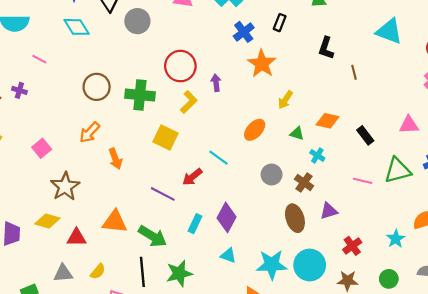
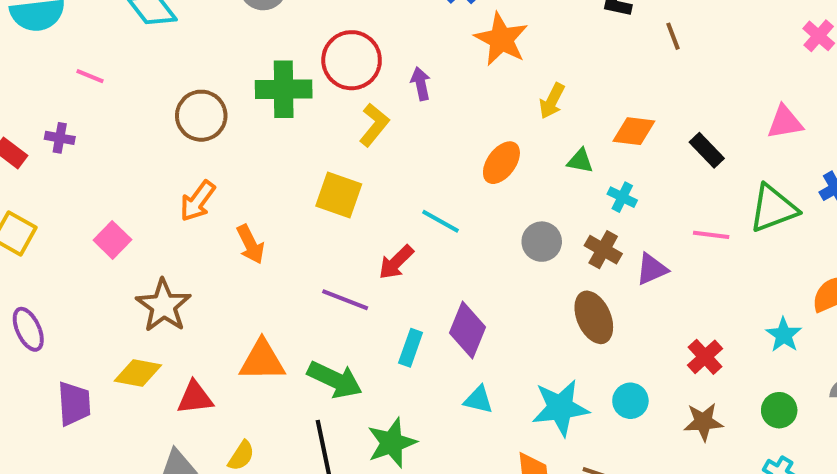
green cross: (140, 95) -> (284, 89), moved
purple triangle: (329, 211) -> (652, 269), moved
cyan circle: (310, 265) -> (630, 401), size x0.6

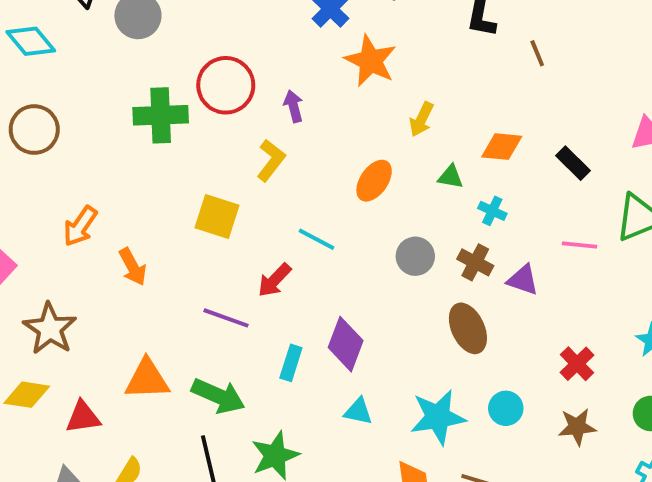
brown circle: (201, 116) -> (34, 130), moved
yellow L-shape: (374, 125) -> (271, 160), moved
purple triangle: (652, 269) -> (523, 280), turned 44

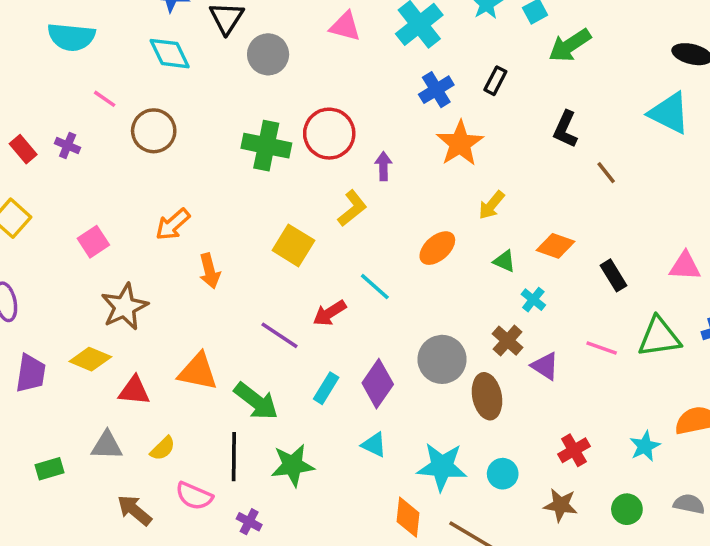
brown line: (537, 53) -> (606, 173), turned -30
gray circle: (415, 256) -> (442, 359), moved, size x1.4

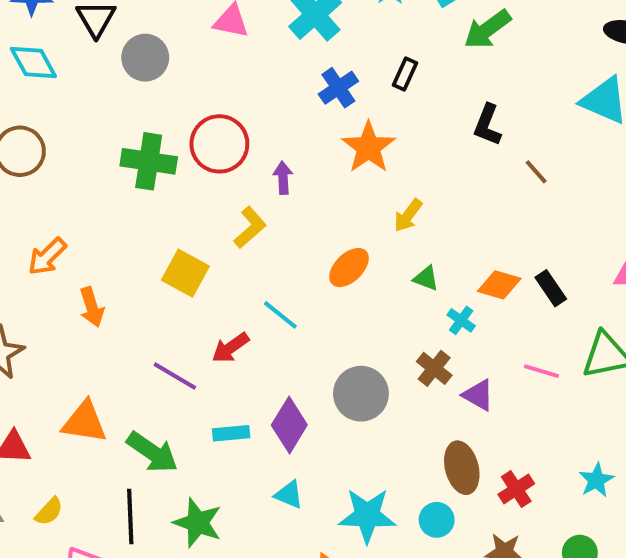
orange diamond: (555, 246) -> (499, 285), moved
cyan rectangle: (326, 388) -> (231, 433), turned 56
brown ellipse: (487, 396) -> (462, 468), moved
green star: (293, 465) -> (198, 523), turned 30

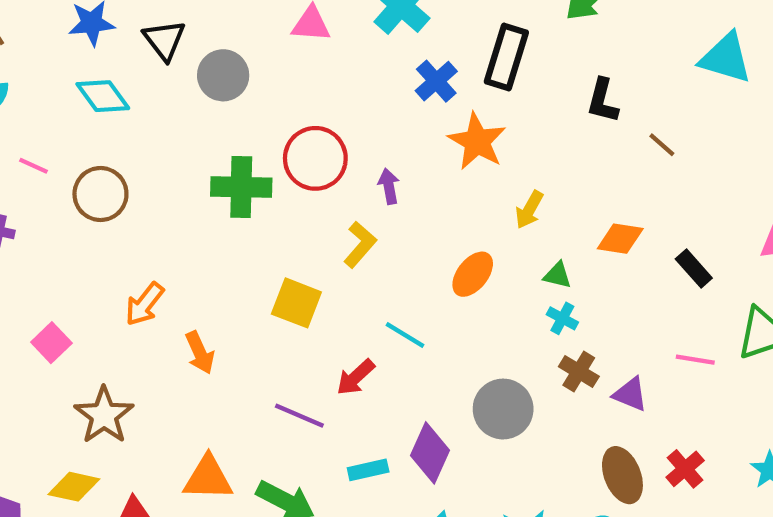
black rectangle: (405, 74) -> (506, 57), size x1.8
orange diamond: (499, 285) -> (620, 239), moved
cyan cross: (461, 320) -> (562, 318), moved
red cross: (516, 489) -> (685, 469), moved

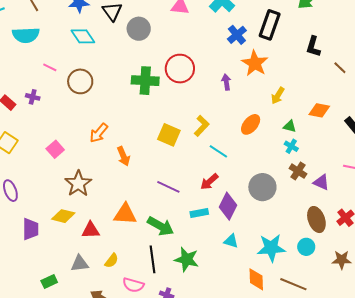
purple arrow: (389, 186) -> (226, 82), moved
yellow L-shape: (360, 245) -> (202, 126), moved
red arrow: (356, 377) -> (209, 182), moved

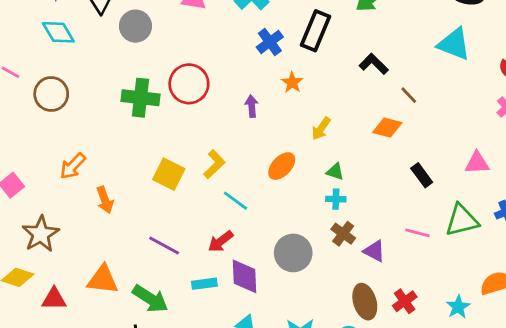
black L-shape: (313, 47) -> (374, 64), turned 115
orange star: (255, 63) -> (292, 82), size x0.6
orange diamond: (319, 110) -> (387, 128), moved
cyan cross: (291, 146) -> (336, 199), turned -32
purple diamond: (228, 206) -> (244, 276), turned -32

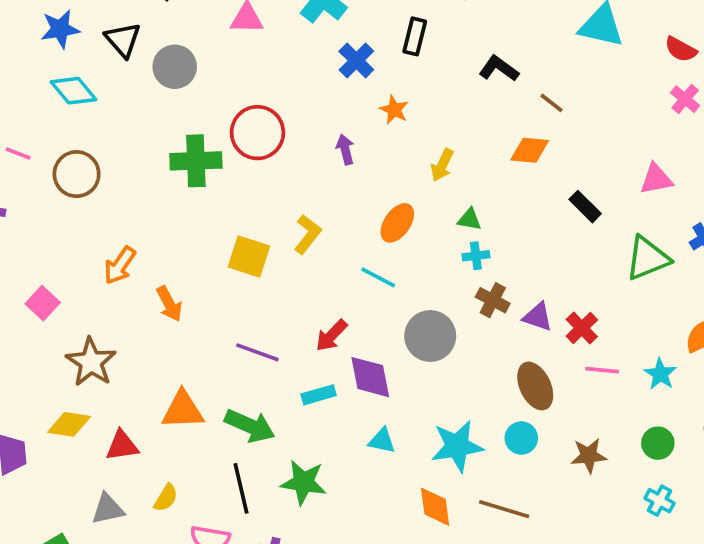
black rectangle: (315, 31) -> (415, 36), size x0.7
cyan line: (235, 201) -> (378, 277), moved
pink line: (417, 233) -> (602, 370), moved
red cross: (405, 301) -> (582, 328), moved

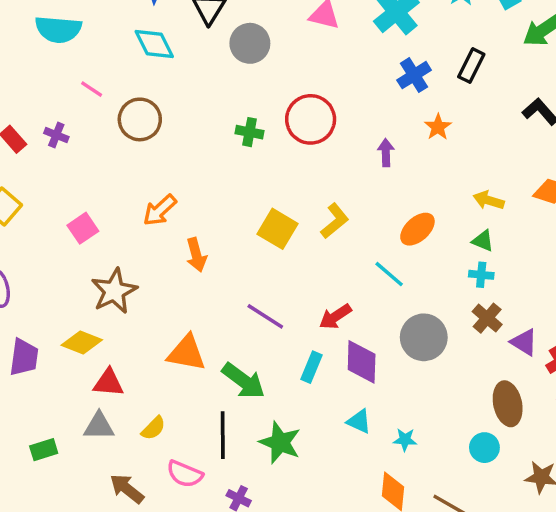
green cross: (196, 161) -> (250, 132), size x0.6
yellow arrow: (442, 165) -> (489, 200), moved, turned 68
cyan rectangle: (319, 395) -> (311, 367), turned -64
red triangle: (122, 446) -> (108, 383), moved
cyan star: (457, 446) -> (405, 440), moved, size x0.5

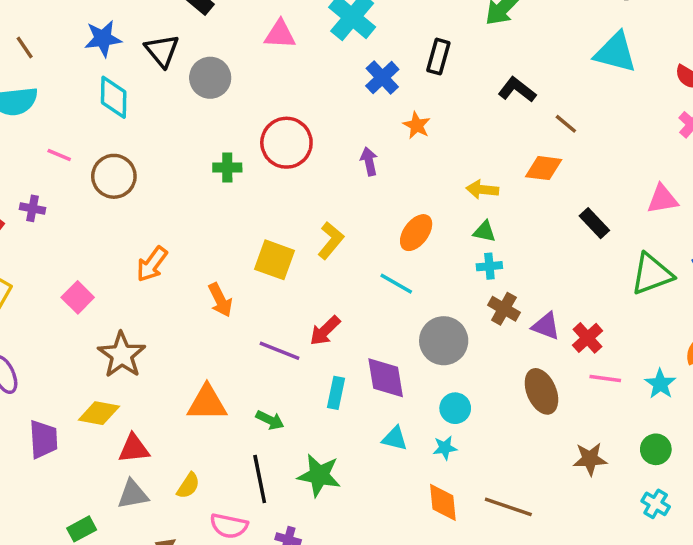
cyan diamond: (154, 44) -> (114, 97), turned 39
orange arrow: (196, 255) -> (220, 300), moved
red arrow: (335, 317) -> (325, 331), moved
green arrow: (244, 381) -> (270, 420), size x0.6
cyan circle: (484, 448) -> (455, 408), moved

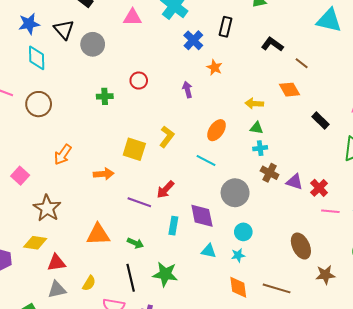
red circle: (286, 143) -> (139, 81), size x0.6
orange diamond: (544, 168) -> (290, 90), turned 55
orange arrow: (220, 300) -> (104, 174), turned -66
brown ellipse: (541, 391) -> (301, 246), moved
brown star: (590, 459) -> (325, 275), moved

